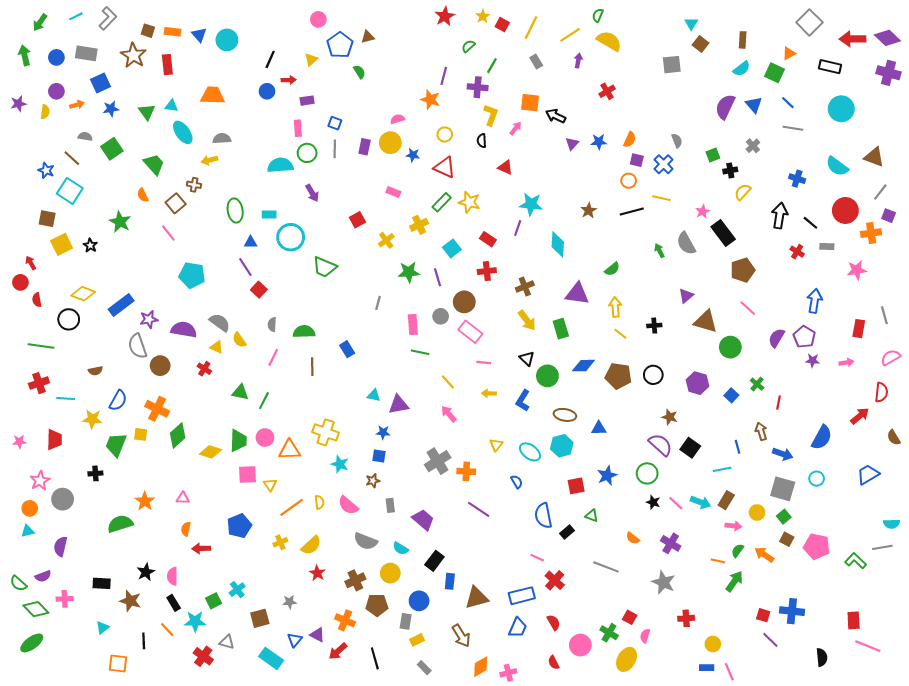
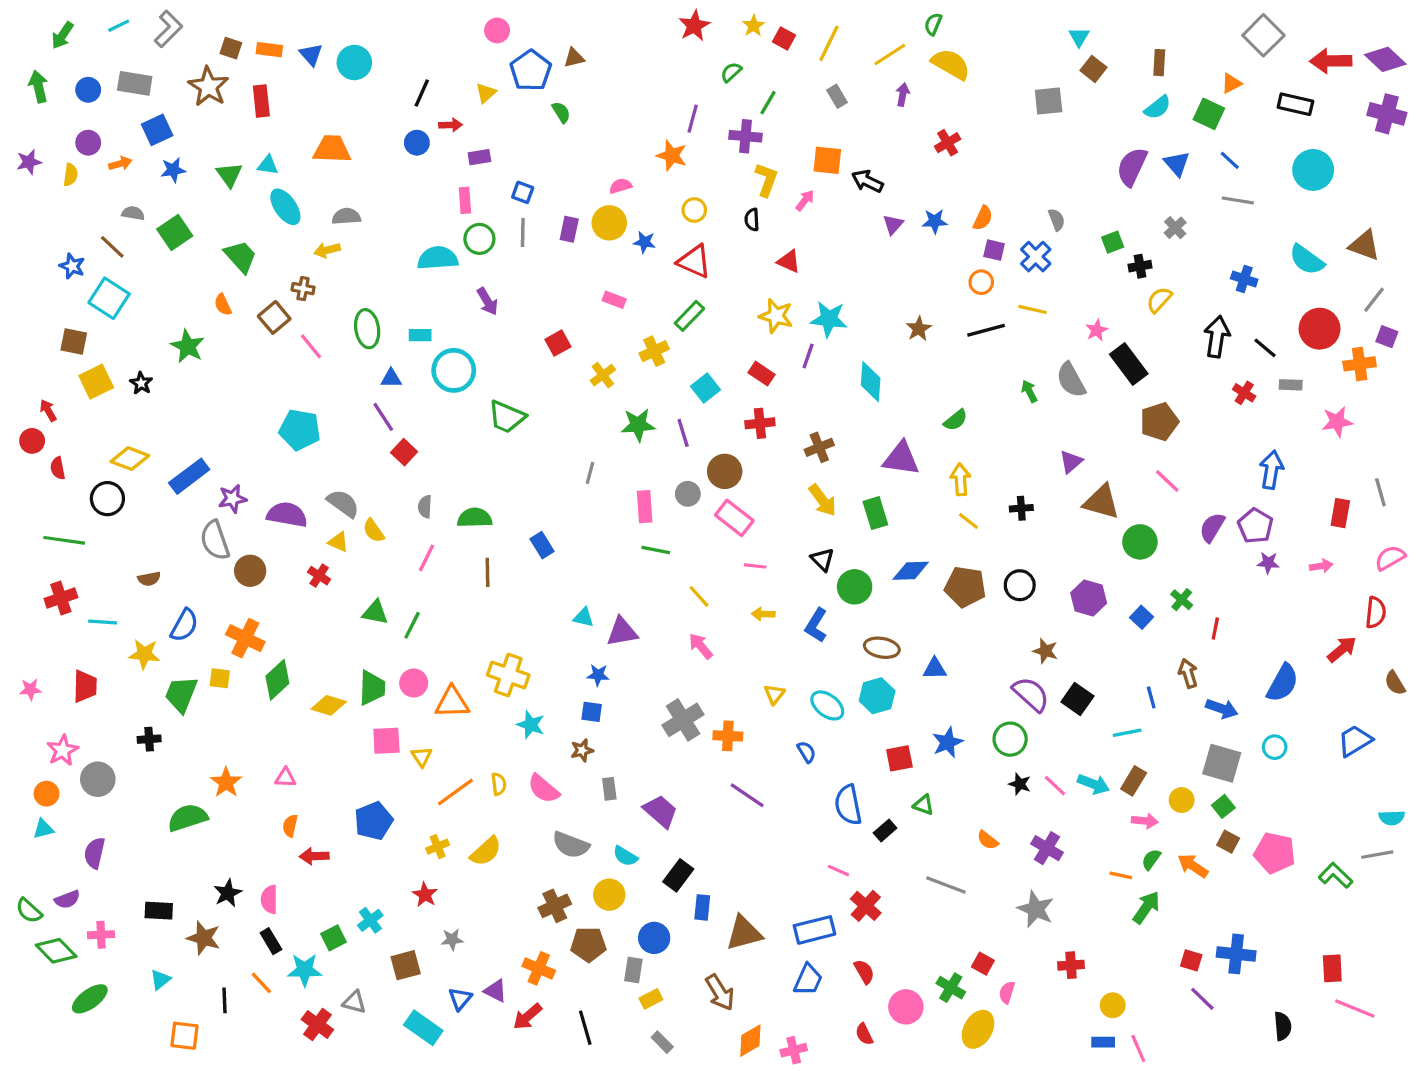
yellow star: (469, 202) -> (776, 316), moved
pink line: (168, 233) -> (311, 346), moved
red star: (317, 573) -> (425, 895), moved
green ellipse: (32, 643) -> (90, 999), moved

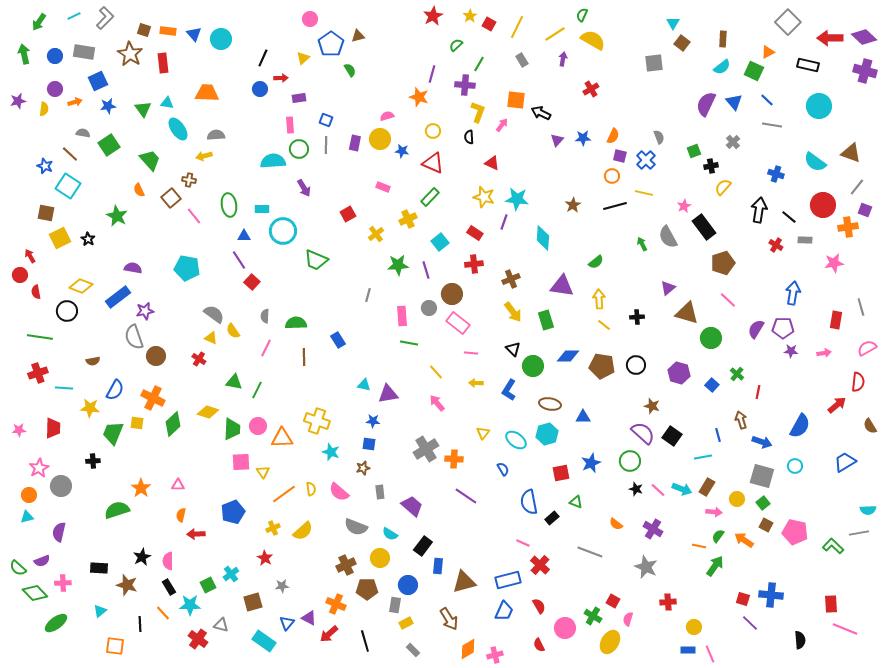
purple semicircle: (287, 515) -> (133, 268), moved, size x0.7
purple pentagon: (1255, 526) -> (783, 328), turned -30
yellow diamond: (329, 705) -> (208, 412), moved

